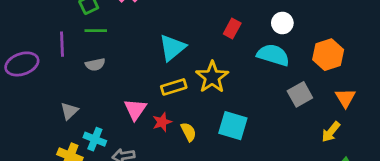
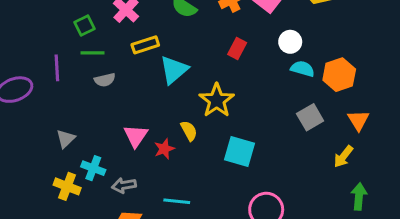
cyan semicircle: (273, 55) -> (303, 69), moved, size x0.7
gray semicircle: (95, 64) -> (105, 80), moved
yellow rectangle: (174, 87) -> (145, 45), moved
yellow semicircle: (188, 132) -> (189, 131), moved

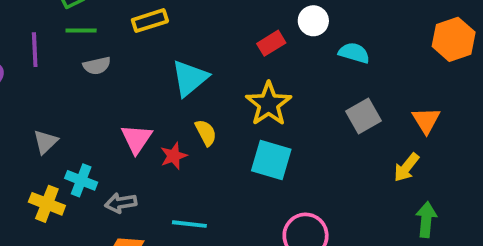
white circle: (290, 42) -> (313, 21), moved
red rectangle: (237, 48) -> (271, 43), moved, turned 30
cyan triangle: (174, 70) -> (190, 78), moved
orange hexagon: (339, 75) -> (454, 39), moved
yellow star: (217, 100) -> (269, 104), moved

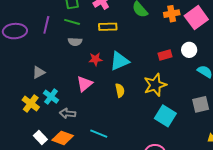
red star: (174, 156) -> (95, 59), moved
cyan square: (271, 160) -> (165, 116), moved

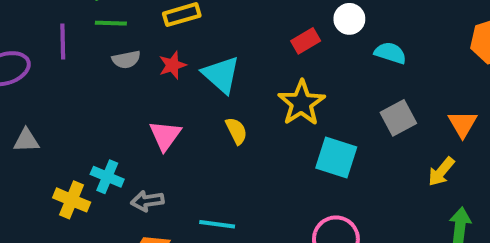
red star: (95, 59) -> (173, 65), moved
cyan triangle: (119, 61) -> (221, 75), turned -40
gray triangle: (39, 72) -> (26, 140), moved, turned 40

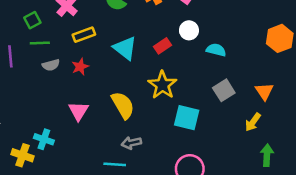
cyan triangle: (221, 75) -> (125, 48), moved
yellow semicircle: (236, 131) -> (123, 105), size x1.6
gray arrow: (147, 201) -> (131, 143), moved

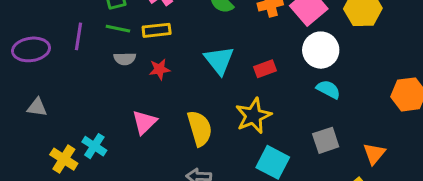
white circle: (189, 30) -> (321, 50), moved, size x1.5
yellow rectangle: (84, 35) -> (157, 30), moved

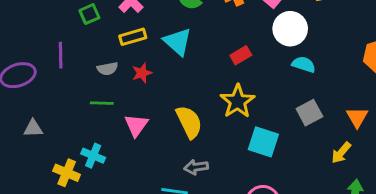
green line: (118, 29) -> (102, 103), moved
cyan triangle: (219, 60) -> (178, 42), moved

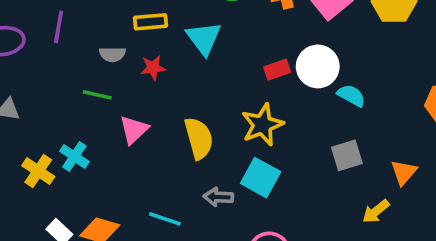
white circle: (290, 29) -> (318, 66), moved
cyan square: (263, 142) -> (261, 178), moved
gray arrow: (196, 167) -> (218, 197), moved

